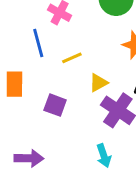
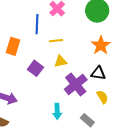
yellow triangle: (98, 83) -> (61, 61), moved

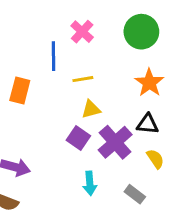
purple square: (35, 68) -> (78, 138), moved

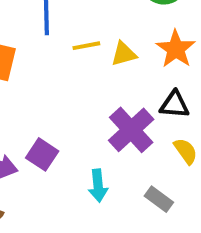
yellow triangle: (91, 109) -> (124, 54), moved
purple square: (78, 138) -> (42, 154), moved

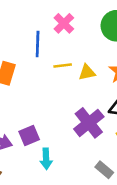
purple square: (42, 154) -> (29, 136), turned 30
cyan arrow: (98, 186) -> (46, 159), moved

